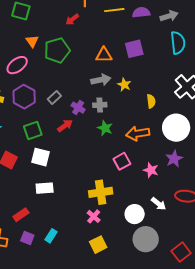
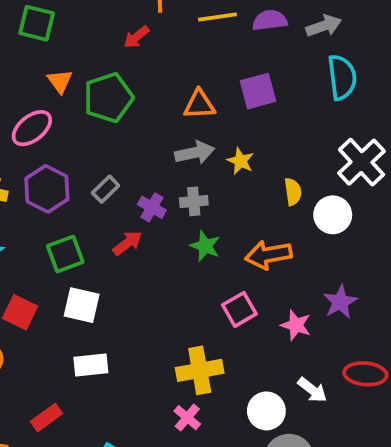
white circle: (176, 128) -> (333, 215), moved, size x0.7

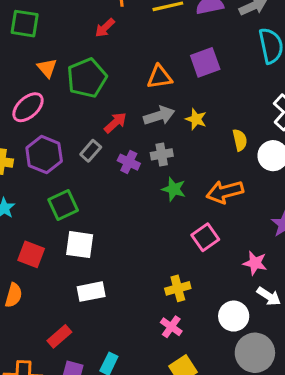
red arrow: (127, 243) -> (115, 123), moved
pink star: (296, 325) -> (255, 263), moved
yellow cross: (200, 370) -> (178, 288), size x0.7

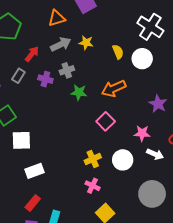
white circle: (234, 316) -> (123, 160), moved
red rectangle: (59, 336) -> (33, 203), moved

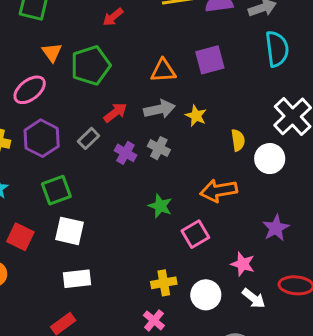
gray cross: (67, 70) -> (159, 148), turned 32
green star: (79, 92) -> (160, 206), moved

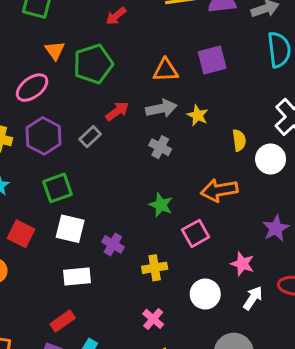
purple cross: (125, 153) -> (113, 244), moved
yellow cross: (164, 283) -> (155, 268), moved
white arrow: (254, 298) -> (253, 298), turned -95

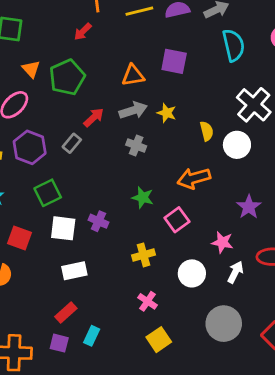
purple square: (212, 60) -> (174, 61), turned 32
purple cross: (113, 244) -> (98, 221), moved

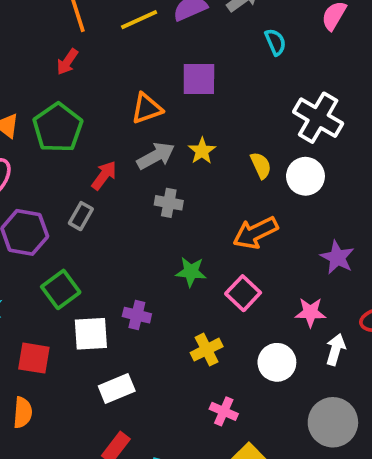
cyan semicircle: (233, 45) -> (275, 42), size x0.6
yellow star: (167, 113) -> (202, 151), turned 30

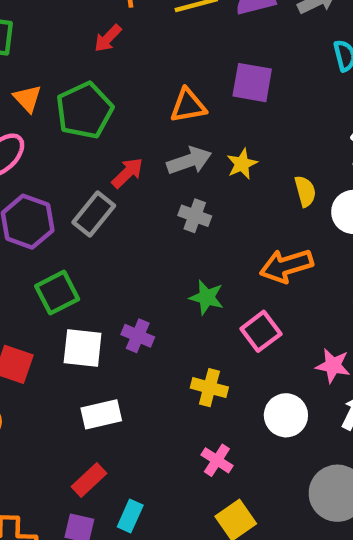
gray rectangle: (81, 216) -> (94, 214), size x1.4
yellow cross: (207, 350) -> (209, 388), turned 32

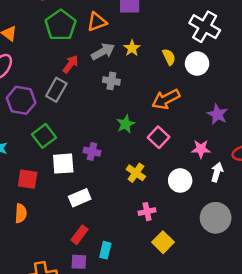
green pentagon: (84, 110) -> (61, 25), moved
green star: (207, 297) -> (126, 124), turned -30
yellow cross: (209, 388) -> (136, 173), turned 30
pink cross: (217, 460) -> (147, 212), turned -35

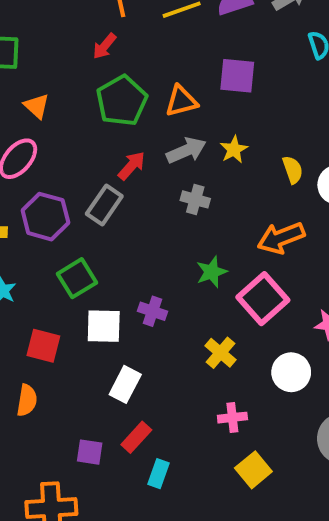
pink square: (158, 137) -> (263, 299), size x1.4
white rectangle: (80, 198) -> (125, 384), turned -45
red rectangle: (79, 235) -> (136, 437), moved
purple square: (79, 262) -> (90, 452), moved

